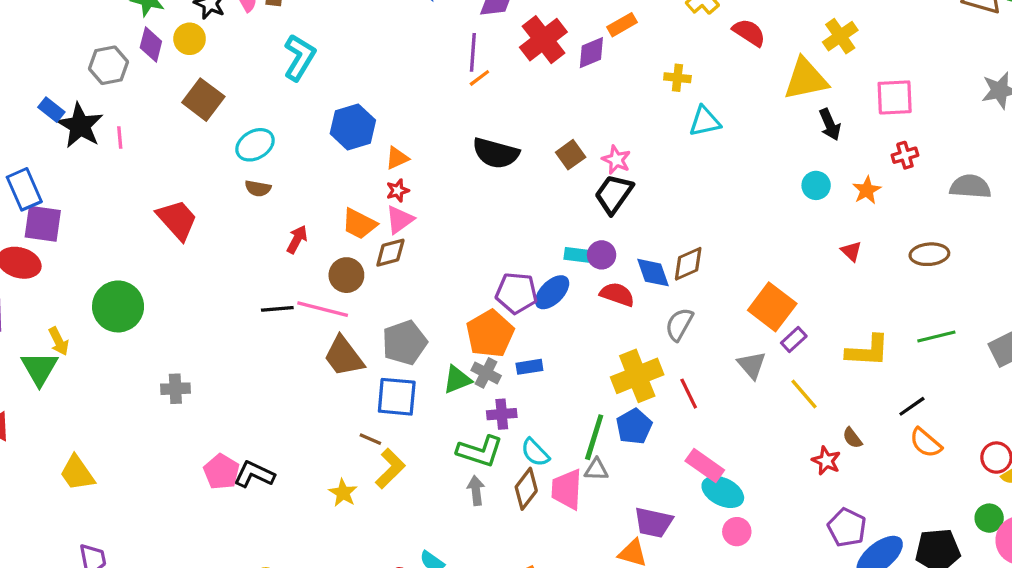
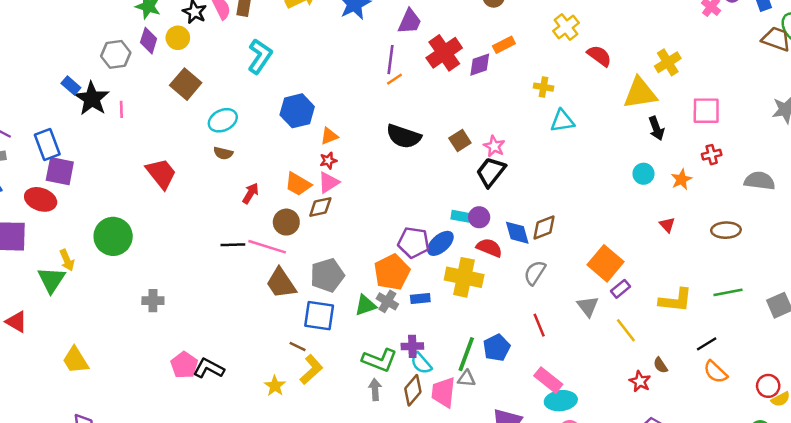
yellow cross: (637, 376) -> (464, 277), moved, turned 30
purple cross: (502, 414) -> (412, 346), moved
cyan ellipse: (723, 492) -> (561, 401), turned -36

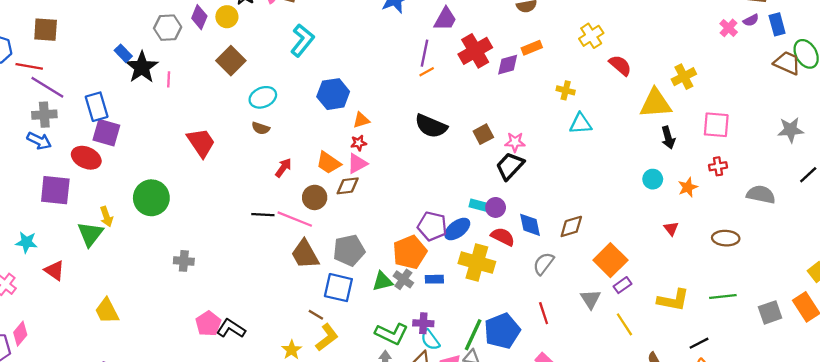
pink star: (494, 146) -> (515, 142), turned -30
brown diamond: (544, 227) -> (571, 226), moved
blue pentagon: (497, 348) -> (502, 331), size x1.4

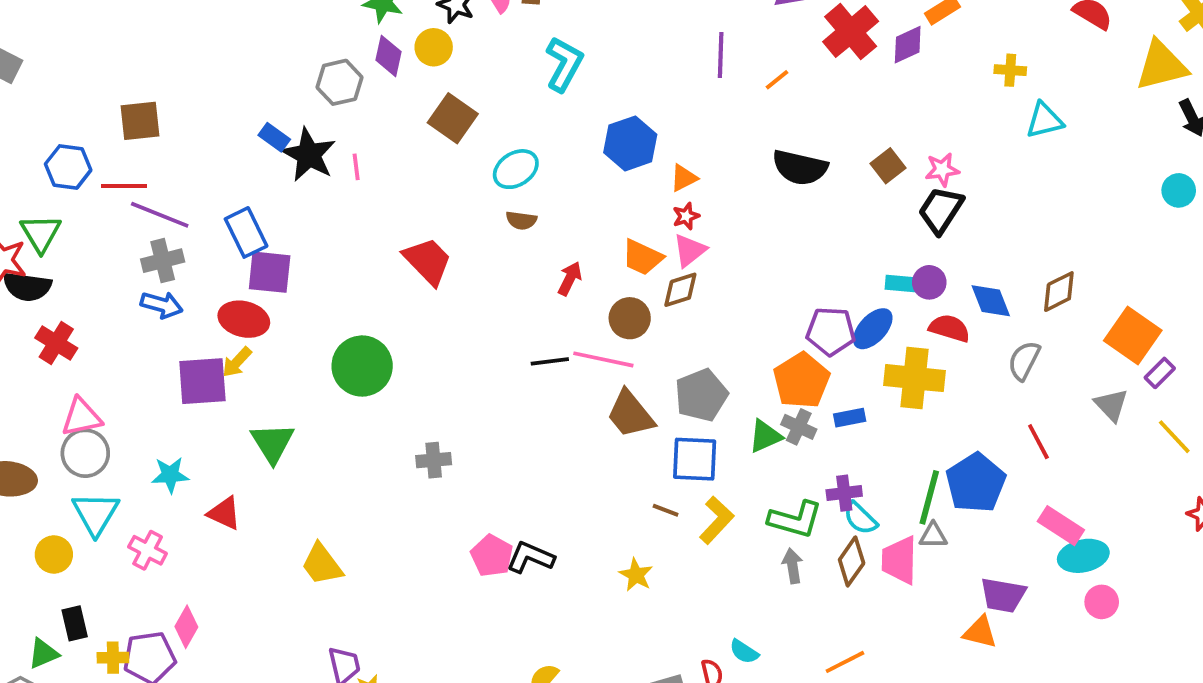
purple line: (424, 53) -> (721, 55), moved
yellow arrow: (106, 217) -> (237, 362), moved, turned 72
yellow L-shape: (327, 337) -> (717, 520), moved

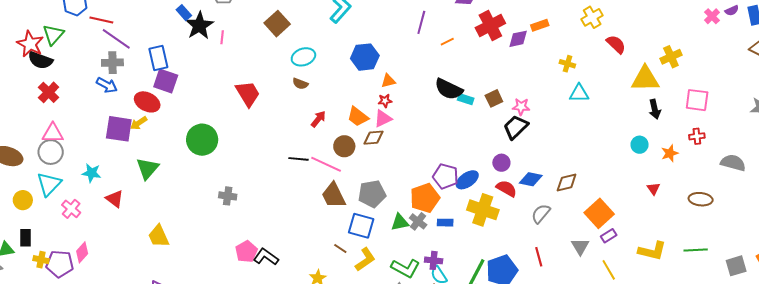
cyan rectangle: (901, 284) -> (466, 99), moved
blue diamond: (991, 301) -> (531, 179), turned -70

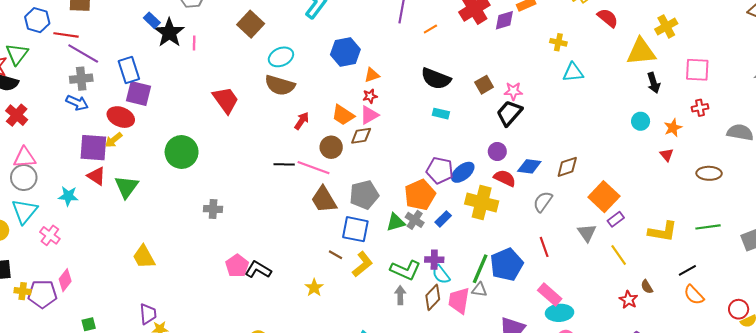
brown semicircle: (300, 84) -> (280, 85), size x1.8
cyan rectangle: (466, 99) -> (441, 114), moved
red triangle: (653, 189) -> (667, 155), moved
red triangle: (115, 199) -> (96, 176), moved
blue rectangle: (445, 223) -> (443, 219), turned -42

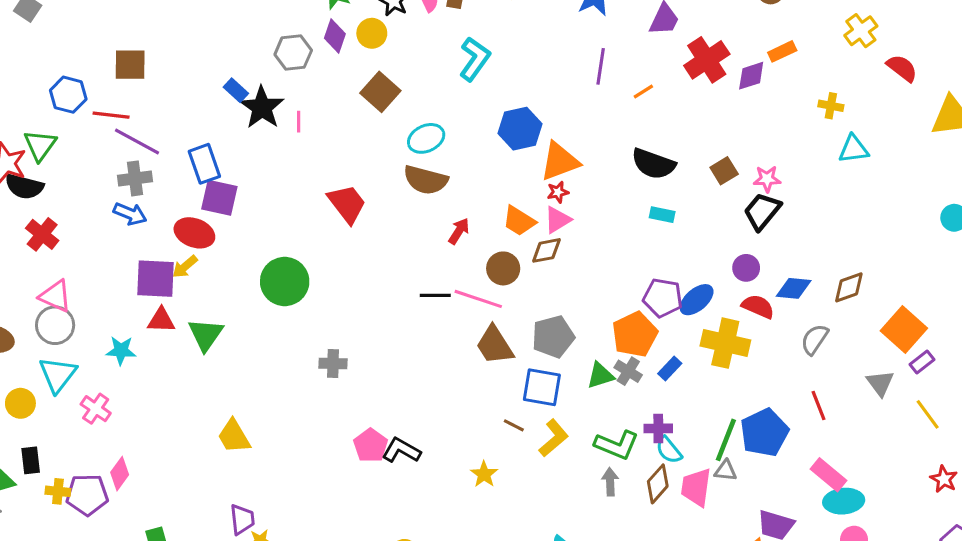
orange triangle: (372, 75) -> (560, 161), size x1.8
pink triangle: (25, 158) -> (55, 296), turned 30
red triangle: (96, 176) -> (161, 320), turned -30

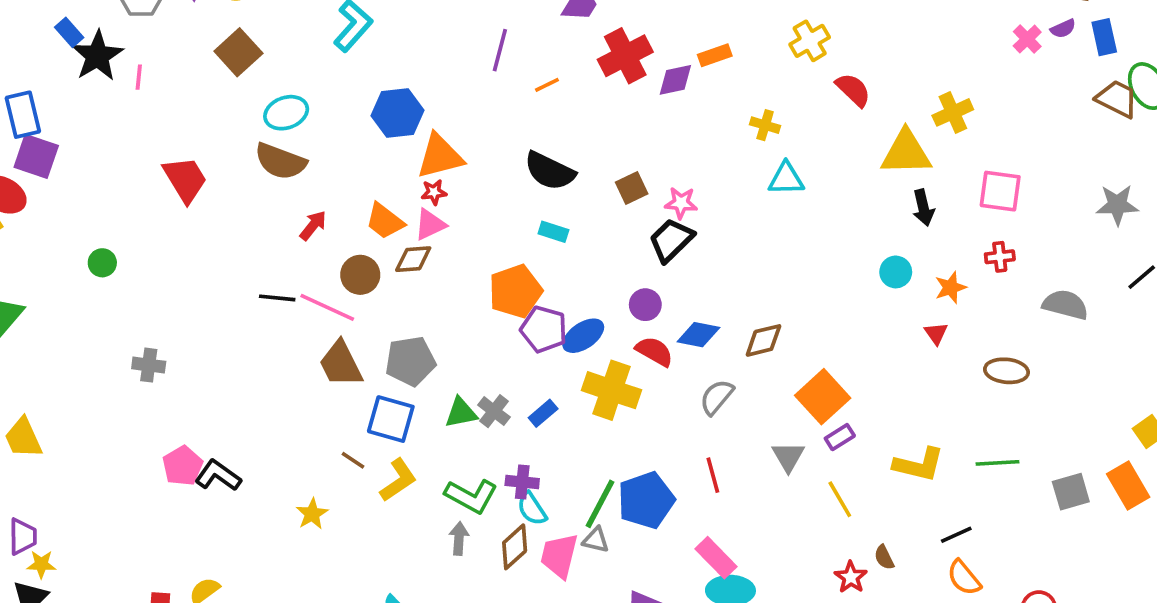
green circle: (285, 281) -> (102, 263), size x0.5
orange pentagon: (635, 334) -> (515, 291), moved

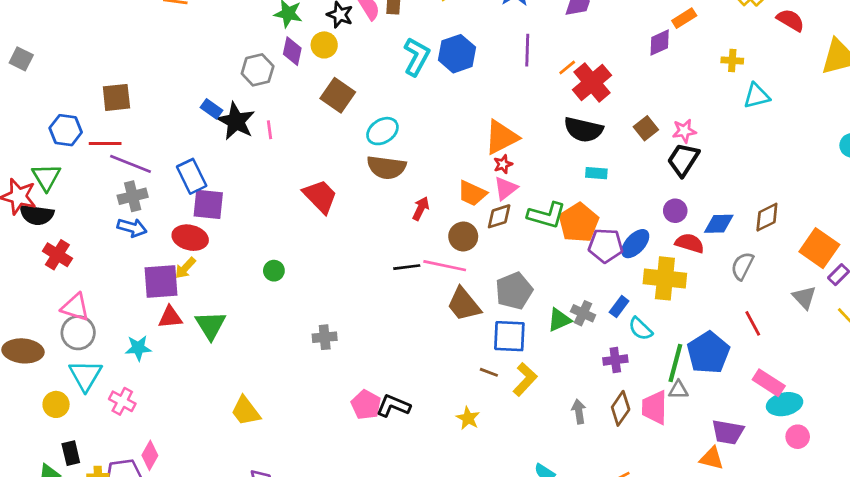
red cross: (625, 56) -> (592, 82), moved
blue hexagon: (398, 113) -> (457, 54), moved
green L-shape: (471, 496) -> (547, 215), moved
cyan semicircle: (532, 509) -> (640, 329), moved

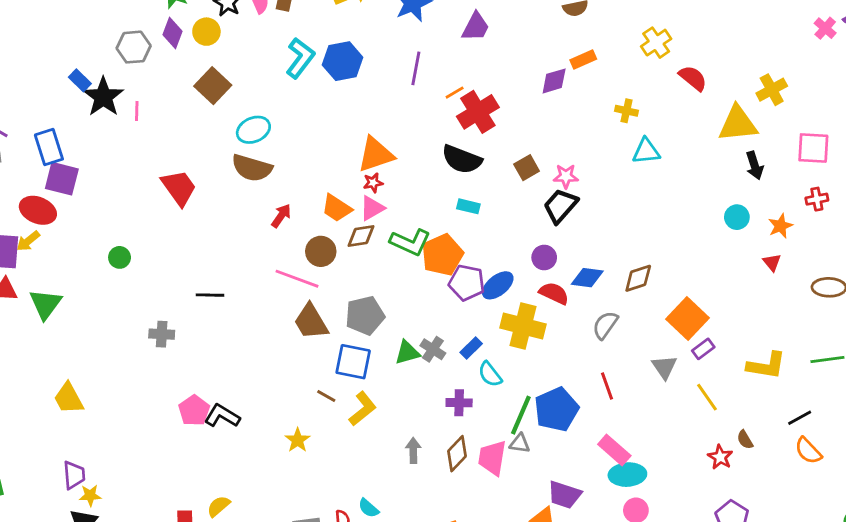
black line: (407, 267) -> (210, 295), moved

